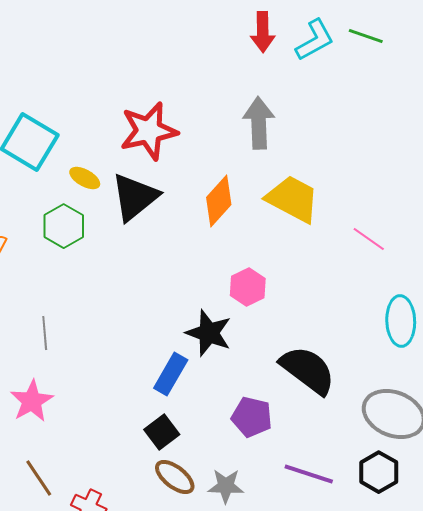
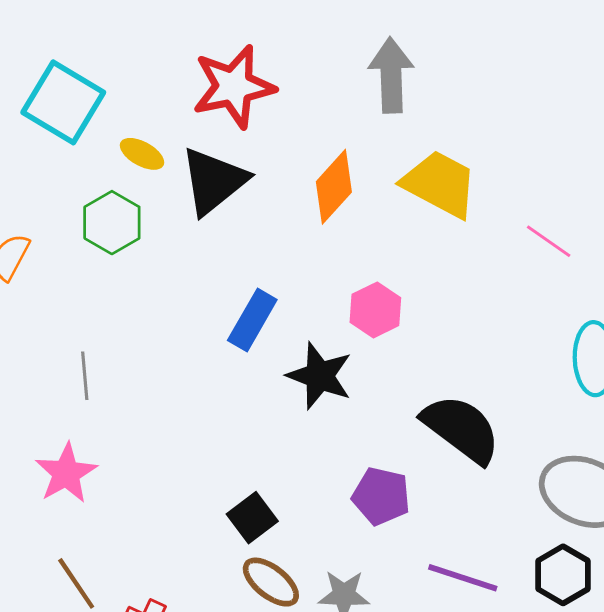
blue rectangle: (171, 374) -> (252, 320), moved

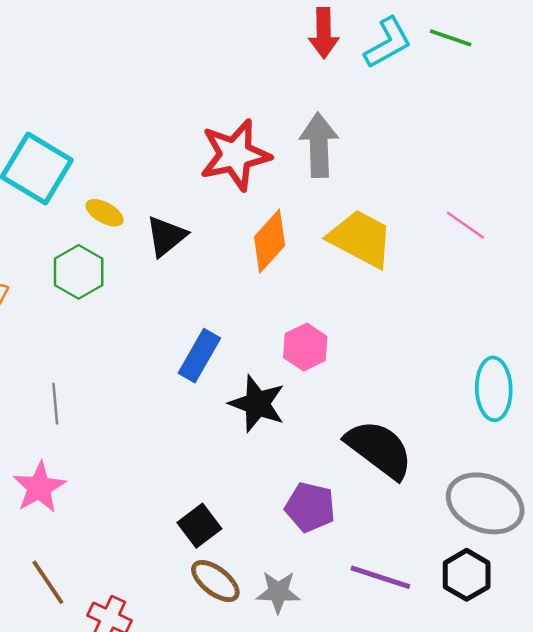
red star: (234, 87) -> (235, 155), moved
black triangle: (214, 181) -> (166, 236), size x0.7
pink line: (549, 241) -> (465, 225), moved

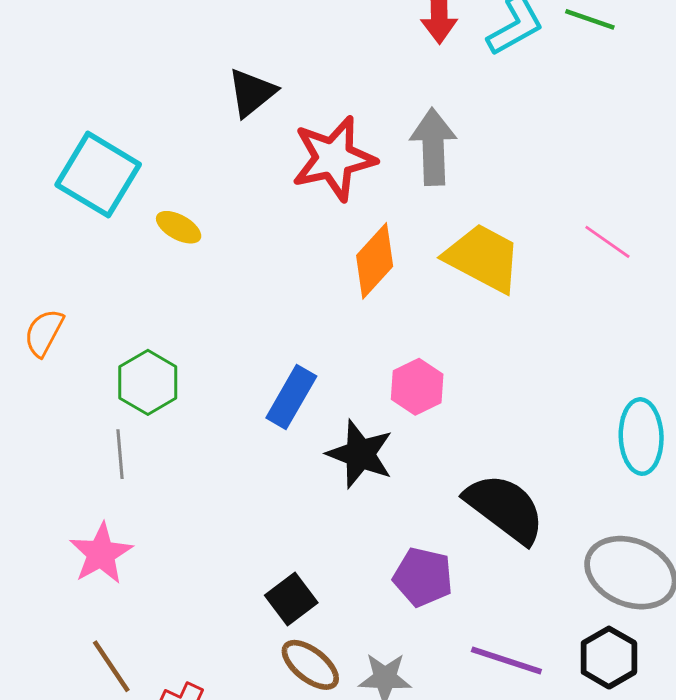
black triangle: (166, 236) -> (252, 93), moved
green hexagon: (79, 272) -> (148, 382), moved

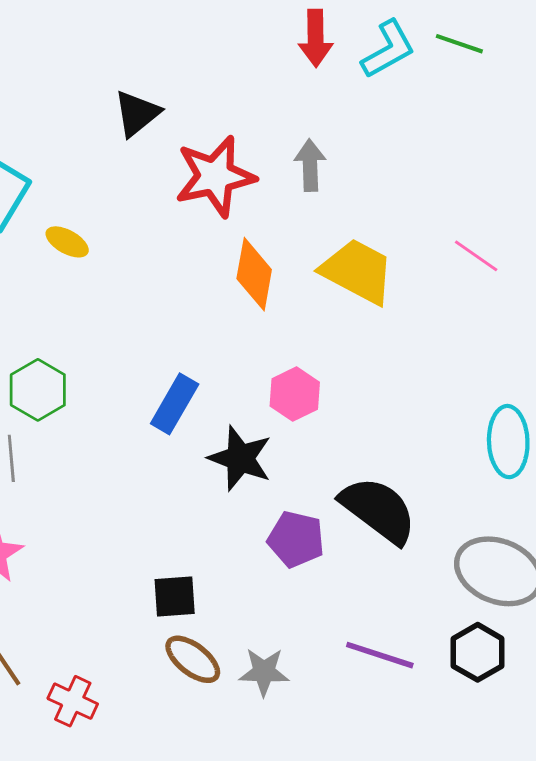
gray arrow: (433, 147) -> (310, 165), size x0.7
orange diamond: (375, 261) -> (254, 274), turned -32
purple pentagon: (423, 577) -> (296, 539), moved
black square: (291, 599) -> (175, 596), turned 33

